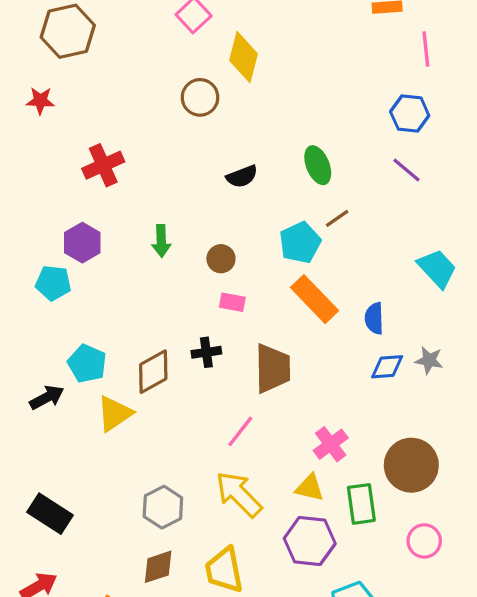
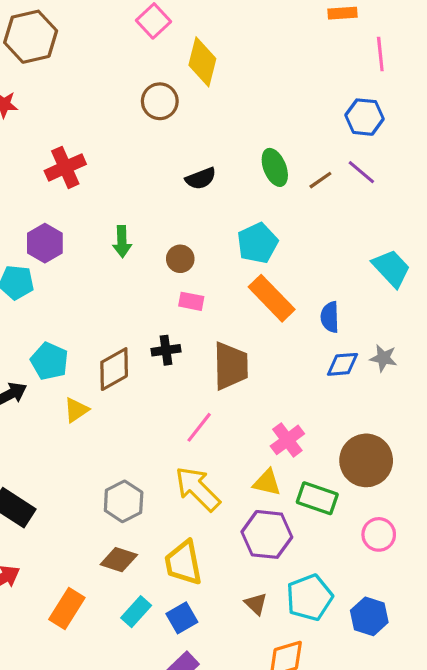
brown line: (337, 218) -> (320, 180), moved
yellow triangle: (115, 414) -> (76, 410), size x0.7
green rectangle: (361, 504) -> (317, 498), turned -63
brown diamond: (158, 567) -> (119, 560), turned 36

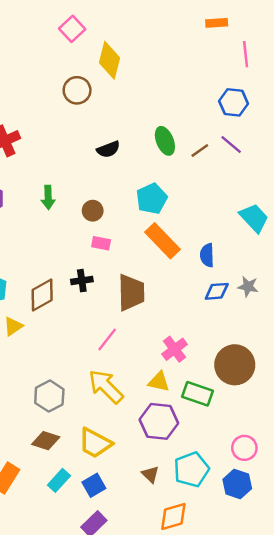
pink circle: (379, 534) -> (244, 448), moved
yellow trapezoid: (183, 563) -> (95, 443), turned -51

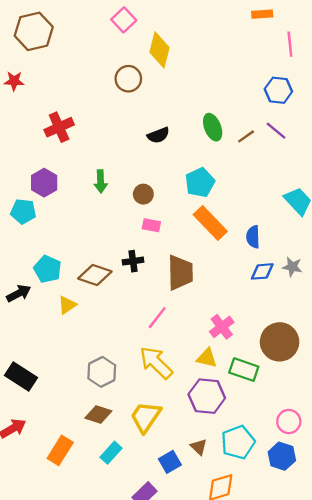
brown diamond: (42, 295) -> (95, 275), turned 48
yellow trapezoid: (95, 443) -> (146, 417), turned 96
blue square: (94, 485) -> (170, 462), moved

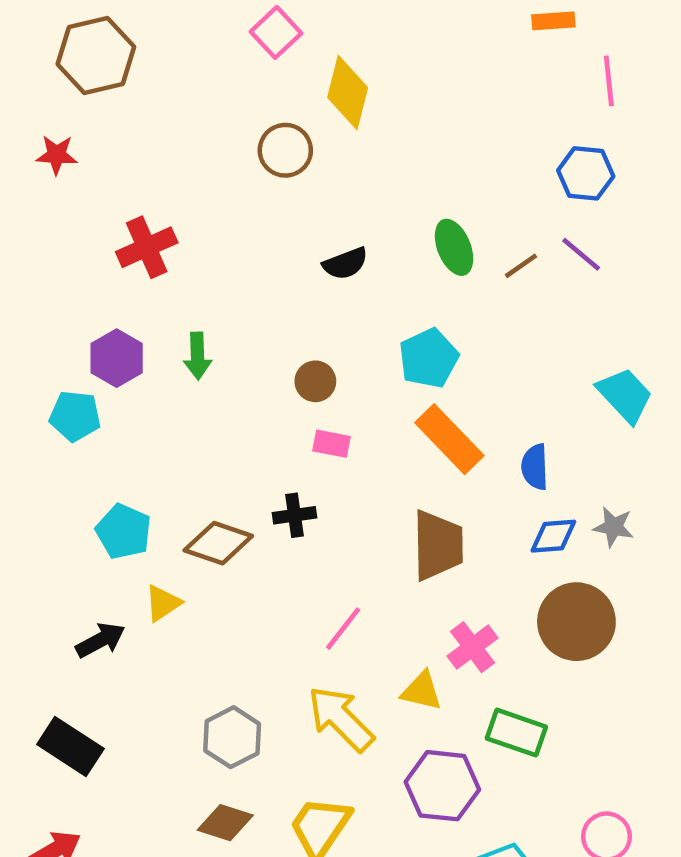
green arrow: (101, 181) -> (198, 356), moved
brown trapezoid: (180, 273) -> (438, 545), moved
black arrow: (19, 293) -> (100, 640), moved
brown circle: (280, 342) -> (576, 622), moved
yellow triangle: (207, 358) -> (422, 691), moved

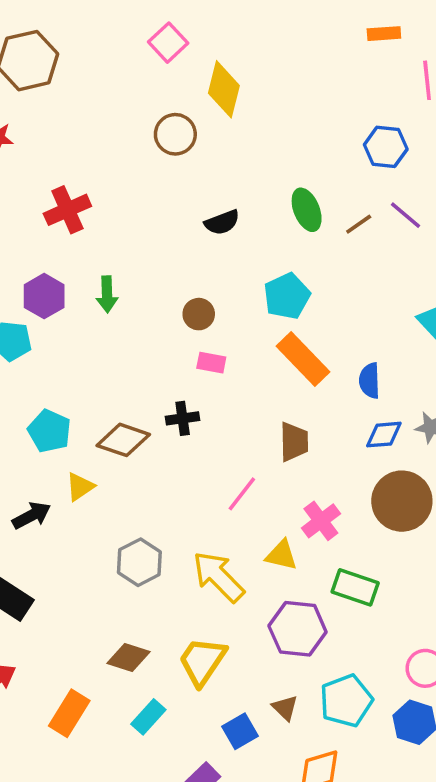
blue hexagon: (586, 173) -> (386, 147), moved
brown trapezoid: (438, 545) -> (294, 442), size x0.7
pink line: (343, 629) -> (242, 494), moved
gray hexagon: (232, 737) -> (139, 562), moved

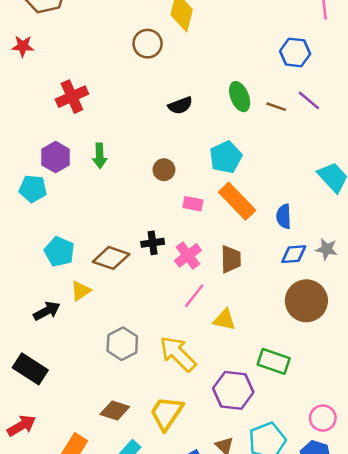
brown line: (359, 224) -> (276, 107), turned 54
pink rectangle: (211, 363) -> (193, 204), moved
pink cross: (321, 521) -> (188, 255), moved
yellow triangle: (281, 555) -> (224, 320), moved

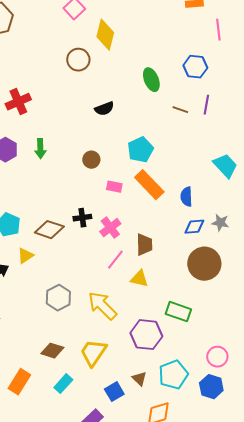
green ellipse: (240, 97) -> (151, 80), moved
purple line: (309, 100) -> (206, 105), turned 60
brown trapezoid: (231, 259) -> (144, 245), moved

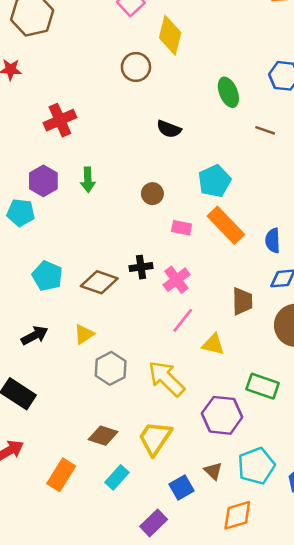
black semicircle: (104, 109) -> (169, 129), turned 42
brown trapezoid: (144, 245) -> (242, 301), moved
yellow triangle: (25, 256) -> (84, 334), moved

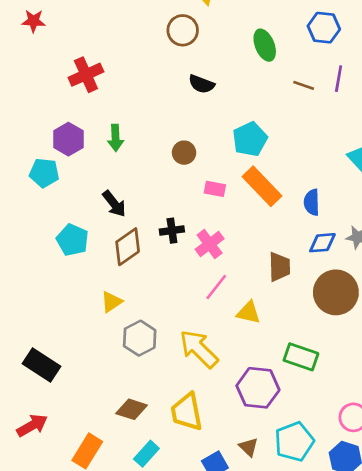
brown circle: (136, 67) -> (183, 30), moved
brown diamond: (99, 282) -> (128, 247), turned -54
black arrow: (35, 335) -> (114, 204), moved, turned 80
yellow trapezoid: (155, 438) -> (187, 412), turned -45

